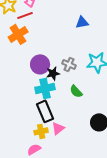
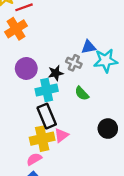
blue triangle: (82, 22) -> (89, 47), moved
purple circle: (40, 64) -> (26, 68), moved
yellow cross: (41, 131) -> (42, 139), size x1.5

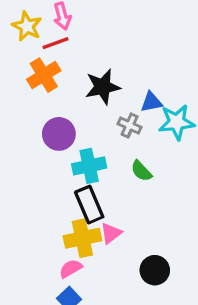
black star: (56, 73) -> (103, 87), moved, size x1.5
black circle: (108, 129) -> (155, 270), moved

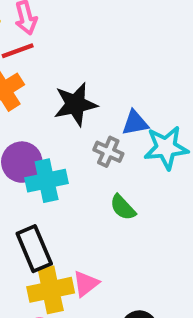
cyan cross: (89, 166) -> (47, 181), moved
black rectangle: (89, 205) -> (34, 249), moved

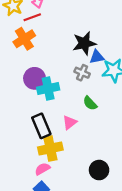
black star: (75, 104) -> (84, 43), moved
pink triangle: (86, 284) -> (70, 122), moved

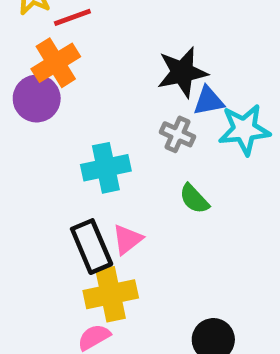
purple circle: (35, 78) -> (37, 99), moved
pink triangle: (70, 122) -> (127, 239), moved

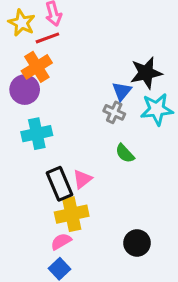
black star: (182, 72) -> (146, 73), moved
blue triangle: (209, 101) -> (122, 91), moved, turned -40
cyan cross: (106, 168) -> (37, 134), moved

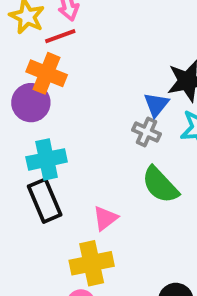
orange cross: (37, 67) -> (47, 73), turned -36
green semicircle: (125, 153) -> (160, 185), size x1.5
black rectangle: (60, 184) -> (45, 201), moved

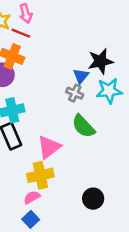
red line: (60, 36) -> (21, 33), turned 42
pink triangle: (105, 218) -> (49, 147), size x1.5

